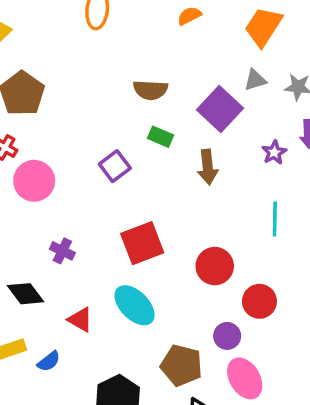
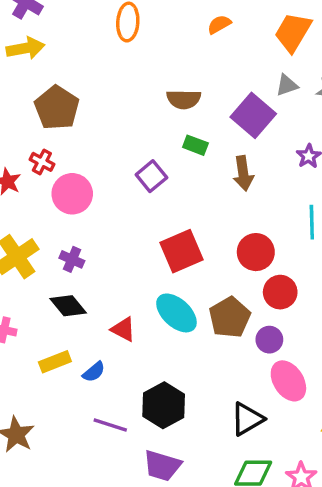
purple cross: (62, 251) -> (72, 259), moved
red circle: (215, 266) -> (256, 252), moved
red circle: (259, 301) -> (280, 292), moved
brown pentagon: (181, 365) -> (230, 317), moved, turned 30

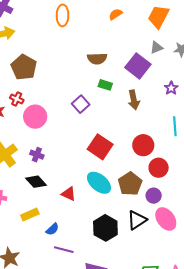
red square: (182, 251) -> (100, 147), turned -30
blue semicircle: (94, 372) -> (52, 229), moved
black hexagon: (164, 405) -> (105, 228), moved
black triangle: (247, 419) -> (137, 220), moved

